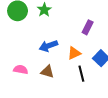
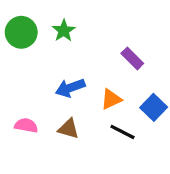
purple rectangle: (88, 27) -> (132, 58), turned -72
black line: (81, 74) -> (123, 132), turned -49

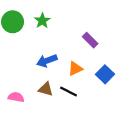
pink semicircle: (26, 125) -> (16, 97), moved
black line: (123, 132) -> (68, 91), moved

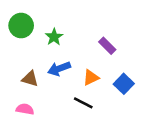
green star: (42, 21) -> (54, 37), moved
brown triangle: (46, 89) -> (30, 79), moved

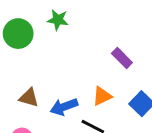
green star: (54, 37) -> (58, 20), moved, turned -30
blue arrow: (59, 69) -> (64, 107), moved

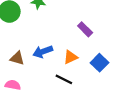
blue arrow: (64, 107) -> (43, 52), moved

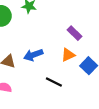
orange triangle: (71, 57) -> (68, 55), moved

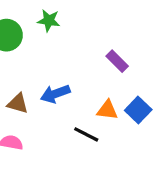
orange triangle: (68, 55) -> (107, 110), moved, turned 32

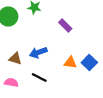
purple rectangle: (117, 61) -> (65, 26), moved
black line: (86, 134) -> (39, 78), moved

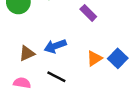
brown triangle: (15, 58) -> (27, 53), turned -40
orange triangle: (70, 62) -> (94, 58), turned -40

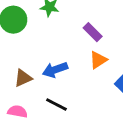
orange triangle: (94, 58) -> (98, 60), moved

